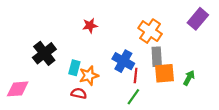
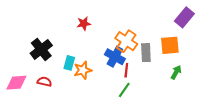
orange cross: (150, 31) -> (126, 41), moved
orange square: (165, 73) -> (170, 45), moved
red semicircle: (79, 93) -> (44, 82), moved

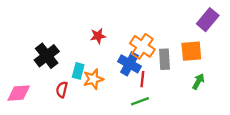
red star: (84, 24) -> (98, 36), moved
red semicircle: (44, 82) -> (62, 90), moved, turned -88
green line: (124, 90) -> (140, 101), turned 35

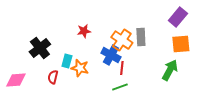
orange square: (191, 51) -> (181, 44), moved
gray rectangle: (164, 59) -> (141, 37), moved
orange star: (93, 79) -> (80, 68), turned 30
green arrow: (198, 81) -> (170, 70), size x1.5

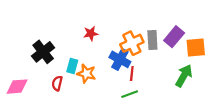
purple rectangle: (178, 17) -> (174, 37), moved
orange cross: (122, 40) -> (132, 43), turned 30

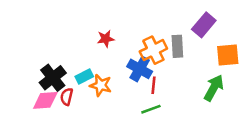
purple rectangle: (174, 37) -> (204, 25), moved
black cross: (43, 52) -> (53, 78), moved
cyan rectangle: (72, 66) -> (84, 76), turned 48
pink diamond: (17, 87) -> (45, 100), moved

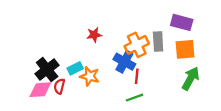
purple rectangle: (204, 25) -> (182, 22), turned 65
orange square: (228, 55) -> (185, 49), moved

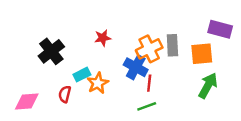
purple rectangle: (182, 22) -> (220, 29), moved
black cross: (47, 70) -> (51, 51), moved
orange star: (90, 76) -> (98, 83), turned 30
pink diamond: (40, 90) -> (27, 101), moved

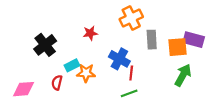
purple rectangle: (220, 29) -> (194, 40), moved
orange cross: (149, 49) -> (131, 18), moved
orange star: (98, 83) -> (86, 73), turned 30

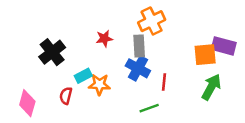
gray rectangle: (152, 40) -> (139, 46), moved
red line: (131, 73) -> (164, 82), moved
pink diamond: (24, 89) -> (27, 103), turned -70

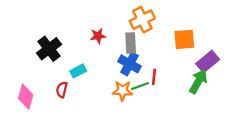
purple rectangle: (224, 46) -> (208, 62), moved, turned -55
orange square: (205, 55) -> (184, 39), moved
orange star: (99, 84) -> (122, 91), moved
green line: (149, 108) -> (140, 86), moved

